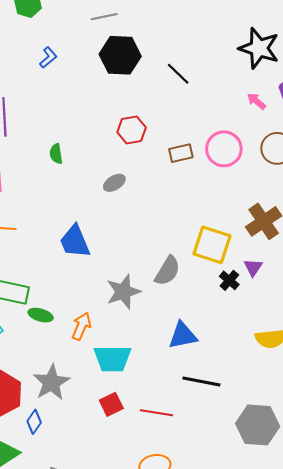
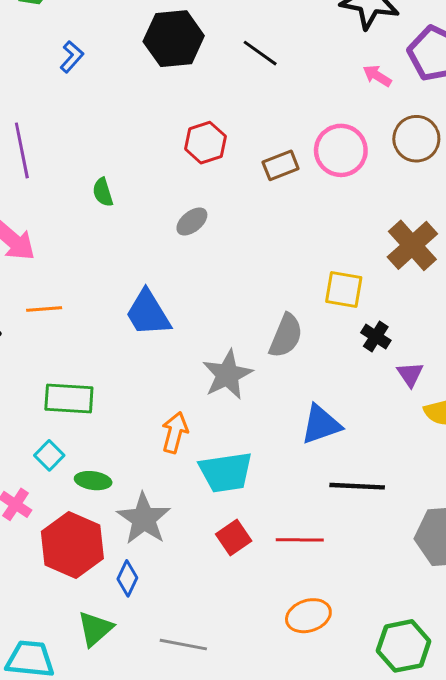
yellow square: (212, 245) -> (344, 289), size x0.7
purple triangle: (253, 267) -> (410, 374), moved
green ellipse: (41, 315) -> (93, 481), moved

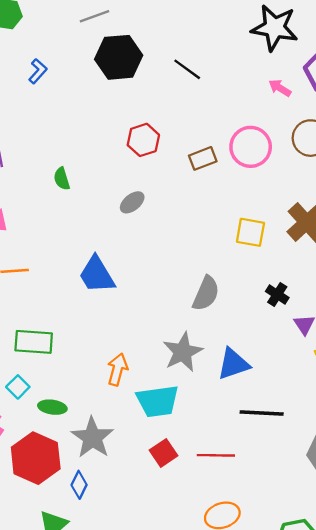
yellow square: (344, 289) -> (250, 232), moved
gray star: (227, 375) -> (183, 352), moved

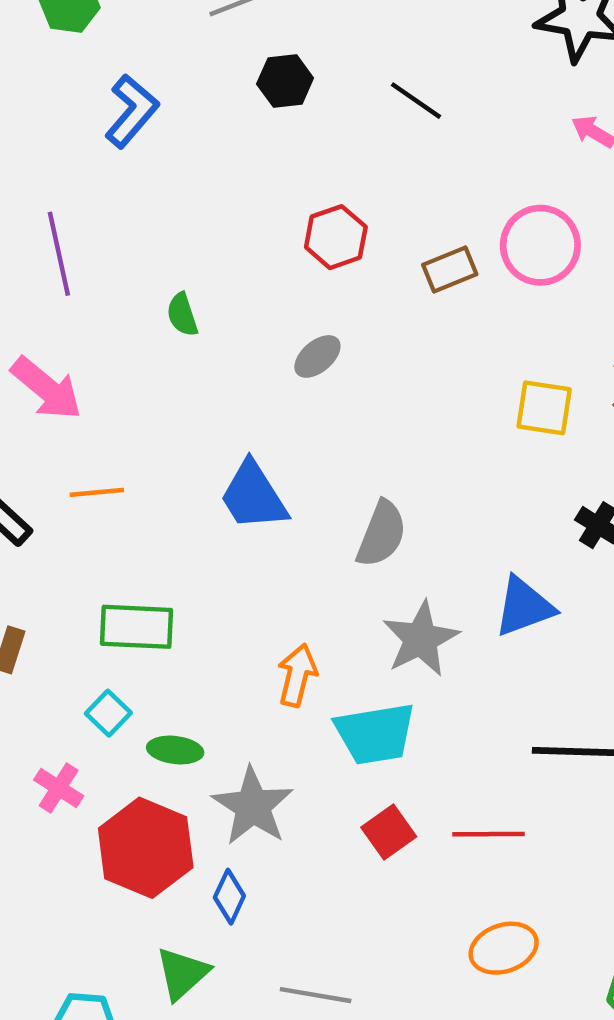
black hexagon: (119, 57) -> (285, 81), size x0.6
blue L-shape: (38, 71) -> (132, 111), size x1.5
gray semicircle: (206, 293) -> (381, 534), moved
blue triangle: (233, 364) -> (524, 607), moved

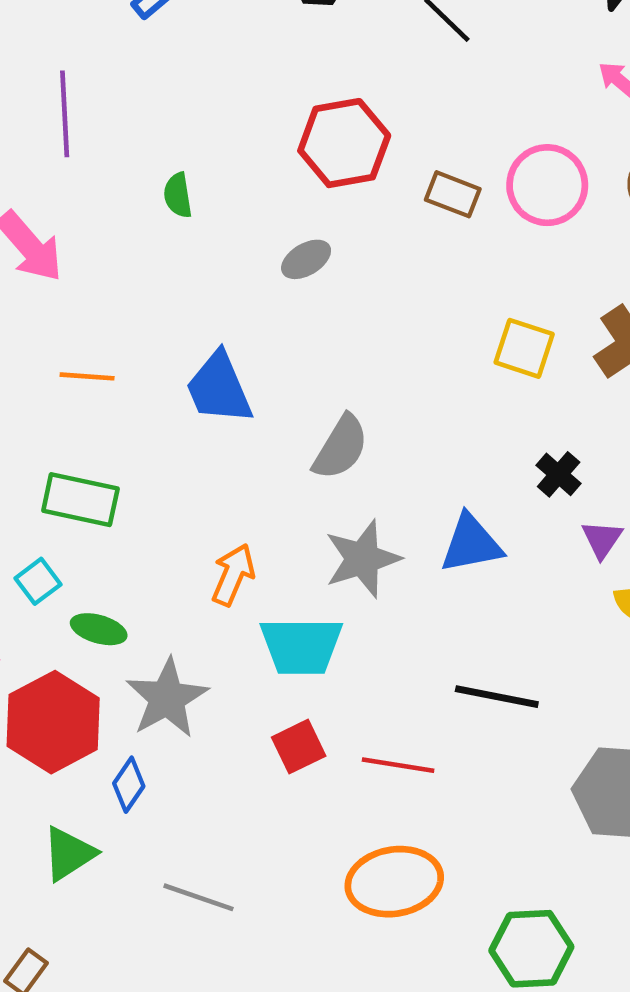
red hexagon: (336, 237) -> (344, 143), size x1.4
brown rectangle: (450, 269) -> (453, 194), turned 34
orange line: (97, 492) -> (87, 376), moved
orange ellipse: (504, 948) -> (394, 882), size x1.4

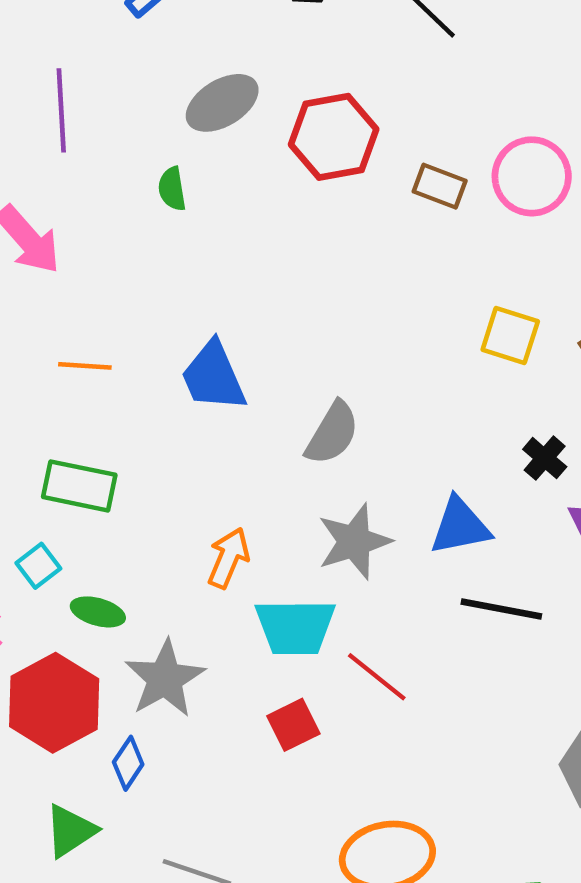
gray ellipse: (306, 259) -> (222, 103), moved, size x1.5
black line: (497, 697) -> (501, 609), moved
red line: (398, 765) -> (377, 677), moved, turned 30

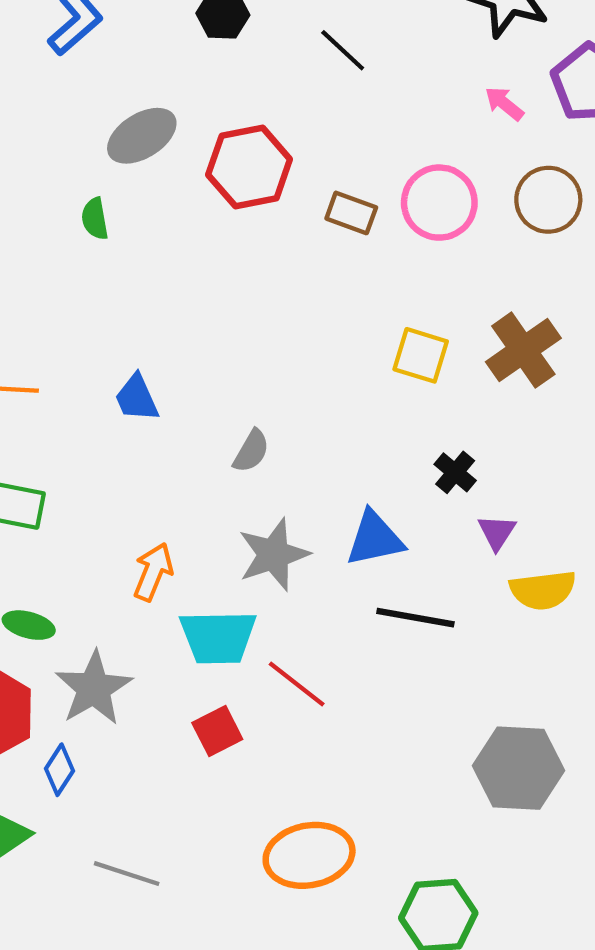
blue trapezoid: (213, 376) -> (137, 398), size x0.7
gray semicircle: (332, 433) -> (251, 451), size x0.7

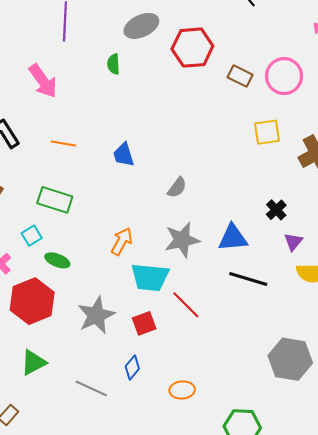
yellow square: (421, 355) -> (267, 132), moved, turned -32
gray star: (94, 688) -> (96, 315), moved
blue diamond: (59, 770) -> (132, 368), moved
orange ellipse: (309, 855) -> (182, 390), size x0.6

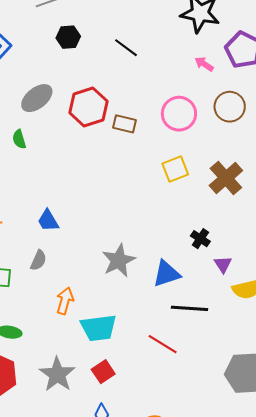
brown rectangle: (240, 76) -> (124, 124), moved
gray semicircle: (177, 188) -> (38, 260), moved
gray star: (182, 240) -> (119, 261), moved
red line: (186, 305) -> (163, 344), moved

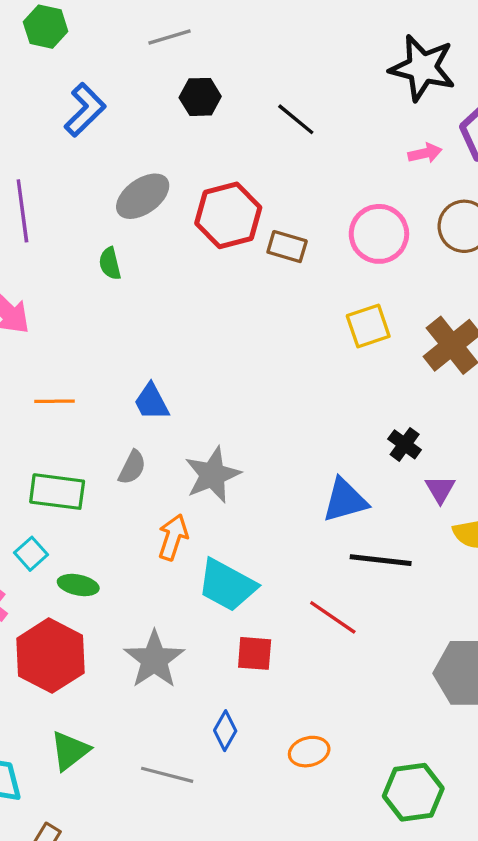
pink arrow: (204, 64) -> (425, 153), turned 132
gray star: (119, 261) -> (213, 475), moved
cyan trapezoid: (99, 328) -> (227, 585), turned 33
red square: (103, 372) -> (255, 653), moved, turned 35

